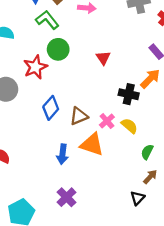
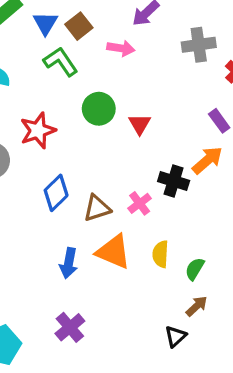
green circle: (58, 49) -> (99, 109), moved
pink cross: (107, 121) -> (140, 203), moved
yellow semicircle: (129, 126) -> (161, 254), moved, turned -132

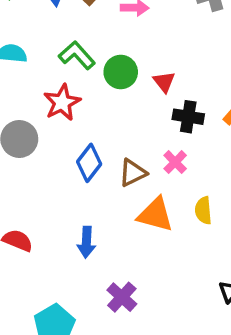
green L-shape: (61, 62) -> (77, 55), moved
black cross: (174, 181) -> (188, 117), moved
blue arrow: (69, 263) -> (86, 242), moved

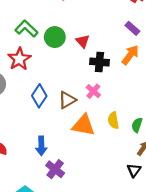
purple cross: (122, 297) -> (55, 169), moved

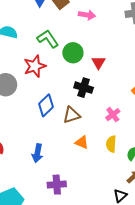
black cross: (99, 62) -> (84, 88), moved
pink cross: (93, 91) -> (113, 115), moved
orange triangle: (83, 125) -> (82, 142), size x0.6
purple cross: (55, 169) -> (57, 185), moved, turned 36

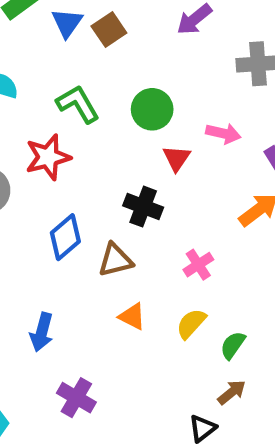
pink arrow: (87, 15) -> (223, 133), moved
green circle: (73, 53) -> (152, 109), moved
yellow semicircle: (111, 144) -> (191, 324), turned 35
purple cross: (57, 185) -> (76, 398), turned 30

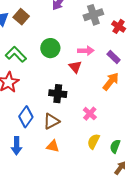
red triangle: (177, 158) -> (75, 67), moved
orange triangle: (132, 316) -> (53, 146), moved
blue arrow: (42, 332) -> (17, 146), moved

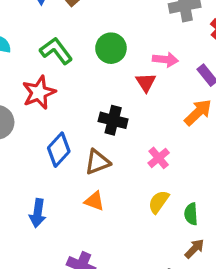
blue arrow: (17, 146) -> (38, 213), moved
green semicircle: (115, 146) -> (191, 214), turned -32

